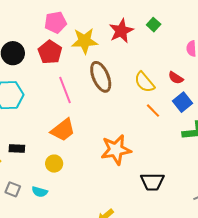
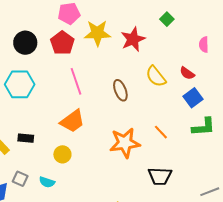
red star: (121, 31) -> (133, 39), moved
brown ellipse: (101, 77) -> (120, 90), moved, size x0.7
orange line: (153, 111) -> (161, 132), moved

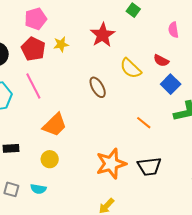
yellow star: (97, 33) -> (61, 44), moved, size x0.6
pink line: (76, 81) -> (33, 86), moved
orange star: (125, 143) -> (111, 164), moved

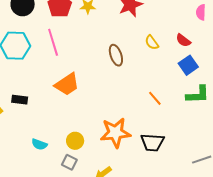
yellow semicircle: (131, 68) -> (152, 42), size x0.7
yellow circle: (50, 159) -> (75, 141), moved
gray square: (11, 189) -> (69, 162), moved

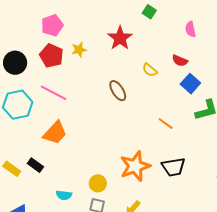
pink line: (53, 42) -> (54, 93), turned -32
orange trapezoid: (67, 84) -> (55, 133), moved
black rectangle: (20, 100) -> (35, 165), moved, turned 42

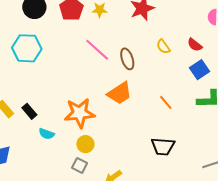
pink line: (54, 93) -> (97, 50), moved
orange trapezoid: (55, 133) -> (120, 93), moved
orange star: (135, 166) -> (80, 113), moved
cyan semicircle: (64, 195) -> (46, 134), moved

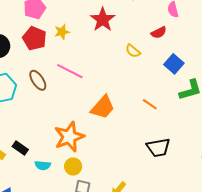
red semicircle: (195, 45) -> (159, 33), moved, turned -49
brown ellipse: (127, 59) -> (38, 80), moved
yellow circle: (85, 144) -> (73, 167), moved

